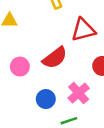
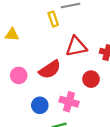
pink cross: (79, 93) -> (69, 102), turned -36

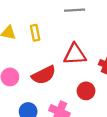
yellow rectangle: (53, 19) -> (35, 33), moved

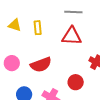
red triangle: (75, 54) -> (72, 36), moved

